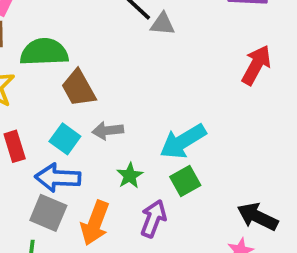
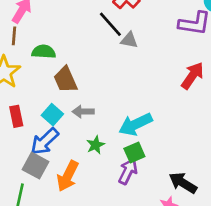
green semicircle: (44, 52) -> (44, 52), size x0.7
blue arrow: (58, 178) -> (45, 141), turned -52
purple arrow: (153, 219) -> (128, 171), moved

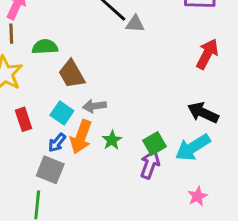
cyan arrow: (135, 124) -> (193, 147), moved
blue arrow: (45, 141) -> (57, 143), size x0.6
orange arrow: (68, 176) -> (81, 137), moved
black arrow: (183, 183) -> (203, 113), moved

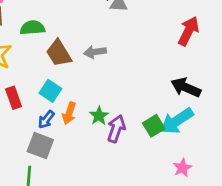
gray arrow: (95, 106) -> (95, 52), moved
orange arrow: (81, 137) -> (69, 113), size x0.7
green square: (155, 143) -> (154, 126), moved
purple arrow: (150, 164) -> (116, 129), moved

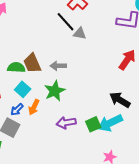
green semicircle: (33, 28) -> (16, 67), moved
green star: (99, 116) -> (55, 91), moved, size x1.5
purple arrow: (116, 129) -> (66, 123), turned -126

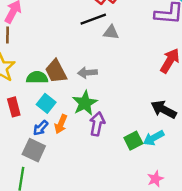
black line: (66, 22) -> (93, 19), turned -65
purple arrow: (66, 123) -> (97, 124), moved, turned 114
cyan arrow: (110, 123) -> (154, 138), size x0.7

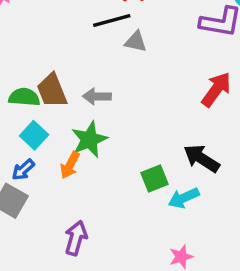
orange arrow: (61, 124) -> (70, 165), moved
purple arrow: (97, 124) -> (76, 238), moved
green square: (133, 141) -> (155, 178), moved

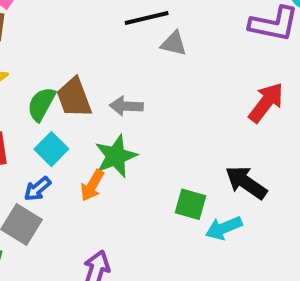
green semicircle: (24, 97) -> (41, 104), turned -68
green square: (155, 178) -> (190, 204), turned 36

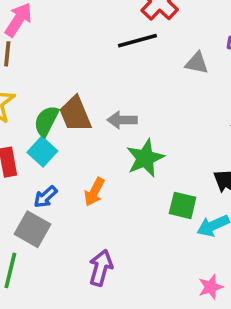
gray triangle: (174, 44) -> (197, 63), moved
cyan square: (51, 149) -> (42, 152), moved
green star: (116, 156) -> (145, 158), moved

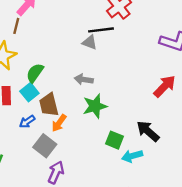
gray triangle: (197, 63) -> (90, 42), moved
brown trapezoid: (75, 114) -> (49, 105), moved
gray square: (33, 229) -> (45, 146), moved

